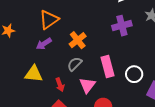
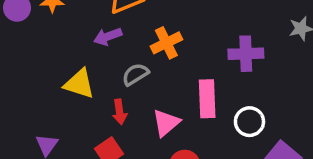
purple cross: (122, 26) -> (246, 54), moved
gray semicircle: (75, 64) -> (135, 74), moved

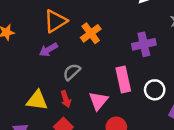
orange cross: (166, 43) -> (91, 33), moved
yellow triangle: (79, 84) -> (37, 100), moved

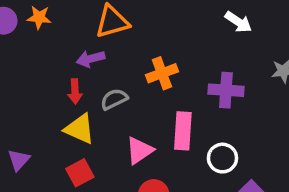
orange cross: (91, 33) -> (162, 73), moved
red arrow: (66, 99) -> (75, 91), moved
yellow triangle: (37, 100) -> (80, 129), moved

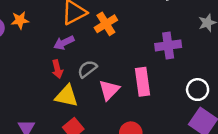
orange cross: (162, 73) -> (106, 24), moved
pink triangle: (139, 150) -> (109, 90), moved
white circle: (222, 158) -> (198, 90), moved

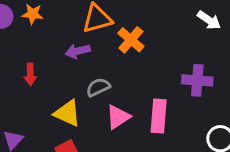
orange cross: (106, 24) -> (131, 40), turned -30
red arrow: (57, 69) -> (30, 74), moved

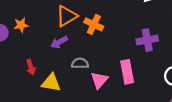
gray semicircle: (98, 87) -> (80, 63), turned 42
yellow triangle: (67, 113) -> (51, 83), moved

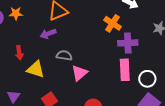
orange cross: (94, 24) -> (113, 23), moved
pink rectangle: (127, 72) -> (125, 70), moved

